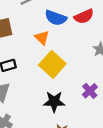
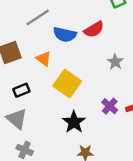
orange triangle: (42, 38) -> (44, 59), moved
black star: (54, 102) -> (74, 122), turned -30

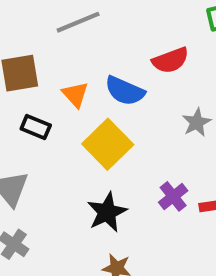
blue semicircle: (65, 34) -> (125, 91), moved
black rectangle: (21, 90) -> (36, 127), moved, turned 35

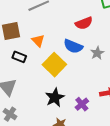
blue semicircle: (125, 91) -> (73, 46), moved
purple cross: (173, 196) -> (82, 104), moved

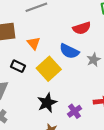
black rectangle: (19, 57) -> (18, 66), moved

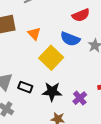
black rectangle: (18, 66) -> (25, 87), moved
black star: (47, 103) -> (52, 92), turned 30

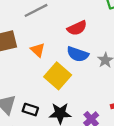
red semicircle: (81, 15) -> (77, 28), moved

